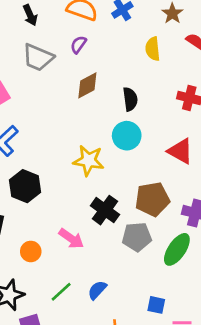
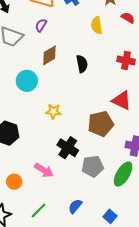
cyan circle: (127, 136) -> (27, 81), moved
yellow star: (89, 160) -> (53, 111), size x0.7
brown pentagon: (152, 199) -> (101, 124), moved
blue semicircle: (97, 290) -> (75, 206), moved
blue square: (156, 305) -> (110, 216), turned 32

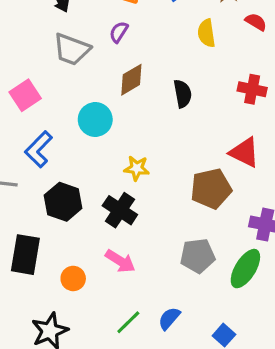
black cross: (68, 148) -> (120, 210), moved
green line: (38, 211) -> (128, 322), moved

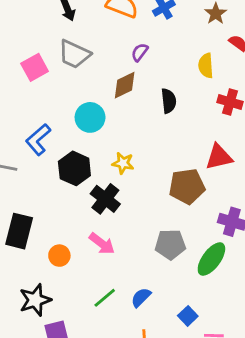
purple semicircle: (119, 32) -> (140, 52), moved
yellow semicircle: (206, 33) -> (206, 66), moved
pink square: (25, 95) -> (35, 67), moved
red triangle: (244, 152) -> (219, 157), turned -44
black hexagon: (63, 202) -> (74, 168), moved

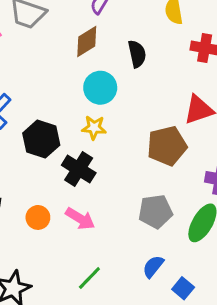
cyan circle: (90, 117) -> (100, 88), moved
orange circle: (59, 256) -> (38, 217), moved
blue semicircle: (141, 297) -> (153, 266), moved

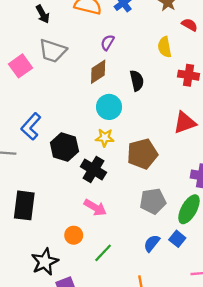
brown pentagon: (167, 146) -> (142, 154), moved
orange circle: (38, 217) -> (74, 235), moved
blue square: (183, 288) -> (177, 239), moved

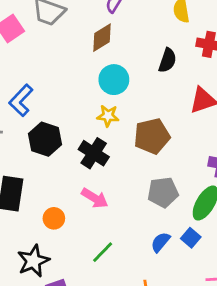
black semicircle: (137, 81) -> (167, 60), moved, turned 30
black hexagon: (64, 147) -> (45, 139), moved
orange circle: (74, 235) -> (54, 218), moved

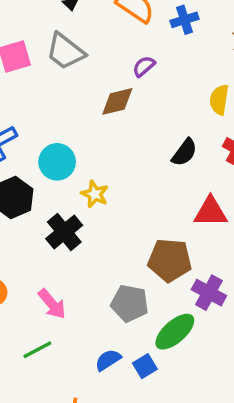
cyan circle: (114, 80) -> (57, 162), moved
brown pentagon: (152, 136) -> (170, 260), moved
pink arrow: (95, 198) -> (52, 304), moved

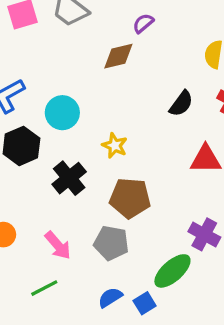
yellow star: (95, 194) -> (115, 146), moved
brown pentagon: (170, 260) -> (130, 198), moved
gray pentagon: (130, 303) -> (111, 243), moved

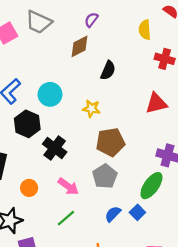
black semicircle: (181, 104) -> (108, 70), moved
black cross: (69, 178) -> (55, 148), moved
gray pentagon: (111, 243) -> (105, 176), turned -30

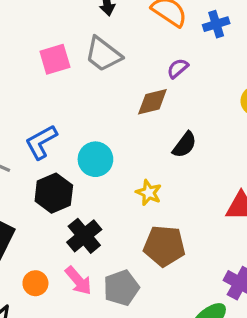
gray pentagon: (105, 176) -> (121, 288), moved
pink arrow: (68, 186) -> (78, 281), moved

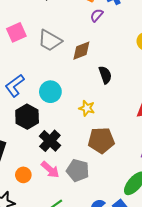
gray trapezoid: (103, 54) -> (50, 40), moved
purple semicircle: (178, 68) -> (97, 15), moved
black semicircle: (185, 145) -> (105, 75), turned -48
gray pentagon: (121, 288) -> (78, 170), turned -30

